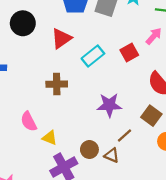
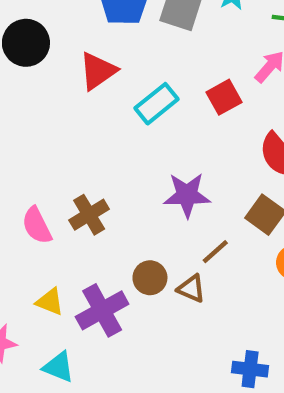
brown cross: (57, 84) -> (89, 215), moved, turned -30
yellow triangle: (50, 138) -> (50, 302), moved

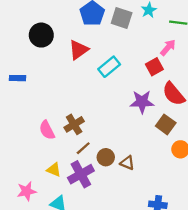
red square: (224, 97) -> (154, 67), moved
purple star: (187, 195) -> (142, 102), moved
brown line: (215, 252) -> (83, 148), moved

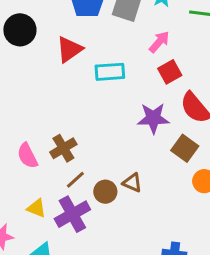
pink arrow: (168, 47) -> (159, 42), moved
cyan rectangle: (109, 67) -> (110, 72), turned 35
brown triangle: (127, 163) -> (132, 183), moved

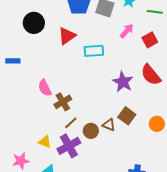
red square: (170, 72) -> (150, 40), moved
purple star: (153, 118) -> (123, 82), turned 30
brown square: (185, 148) -> (127, 116), moved
pink semicircle: (27, 156) -> (45, 88), moved

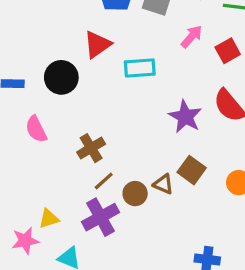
black circle: (34, 23) -> (61, 77), moved
pink semicircle: (45, 88) -> (36, 129), moved
yellow triangle: (45, 142) -> (49, 219), moved, turned -40

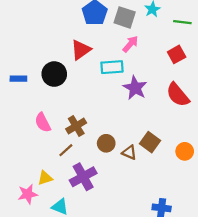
pink arrow: (192, 37) -> (130, 44), moved
purple star: (185, 117) -> (135, 88), moved
pink semicircle: (36, 129) -> (43, 123), moved
brown line: (104, 181) -> (66, 150), moved
brown circle: (135, 194) -> (106, 143), moved

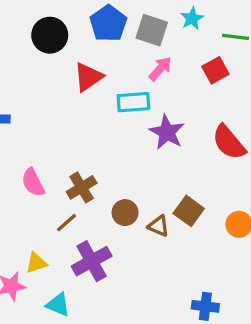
red square: (177, 54) -> (215, 70), moved
black circle: (54, 74) -> (50, 35), moved

